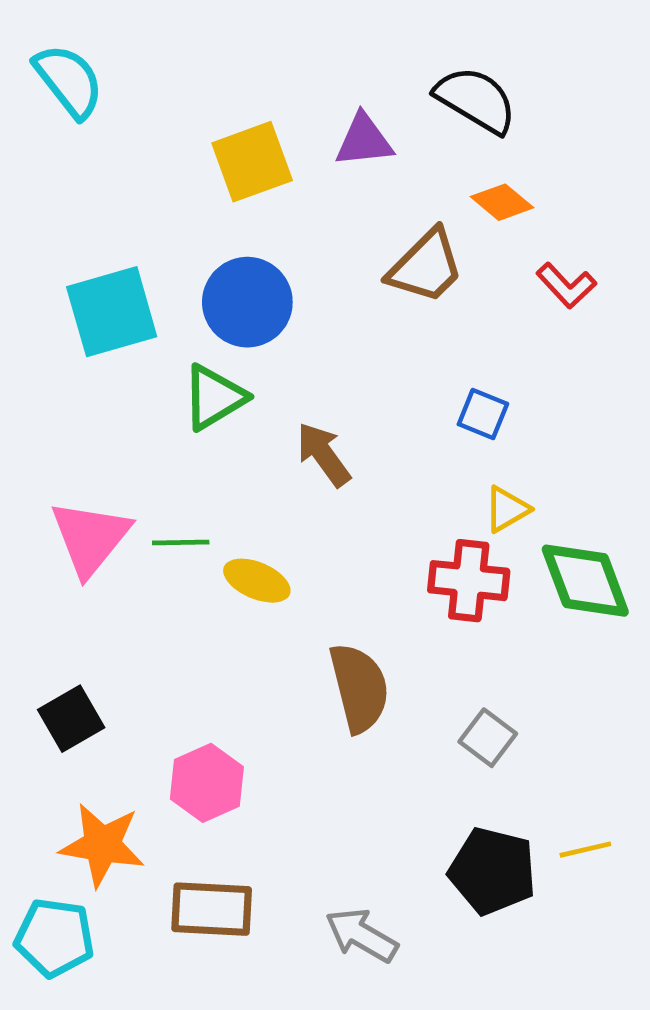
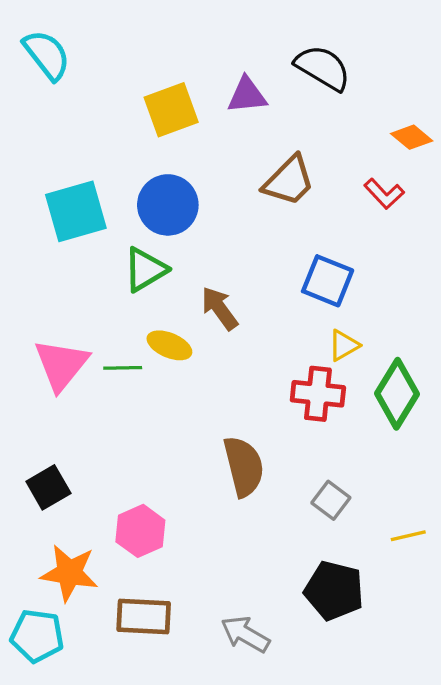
orange diamond: (502, 202) -> (412, 137), moved
blue square: (483, 414) -> (328, 281), size x1.5
yellow ellipse: (257, 581) -> (169, 345), moved
green diamond: (585, 581) -> (397, 394), turned 52
yellow line: (585, 850) -> (408, 536), moved

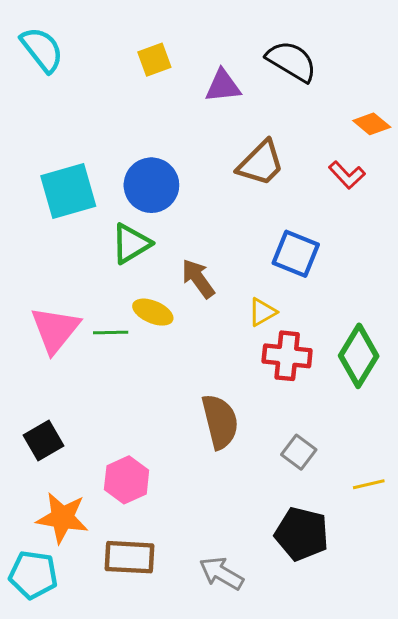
yellow square: (171, 110) -> (154, 60), moved, size x0.7
yellow triangle: (344, 345) -> (262, 312), moved

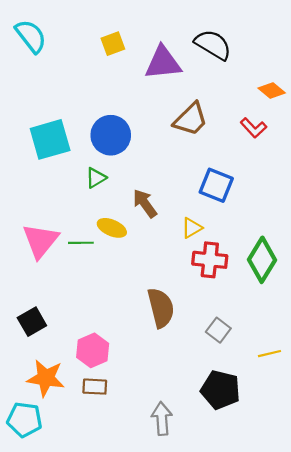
purple triangle: (223, 86) -> (163, 63), size x1.4
green triangle: (131, 244) -> (96, 178), size x0.7
brown rectangle: (130, 557) -> (95, 387), moved, size x0.7
gray arrow: (221, 573) -> (162, 419), turned 56

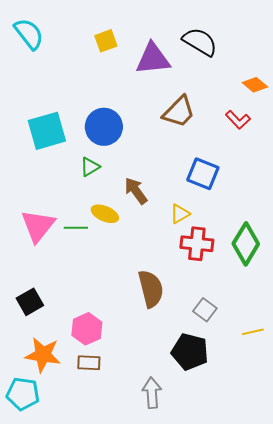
black pentagon: (220, 390) -> (190, 352), moved

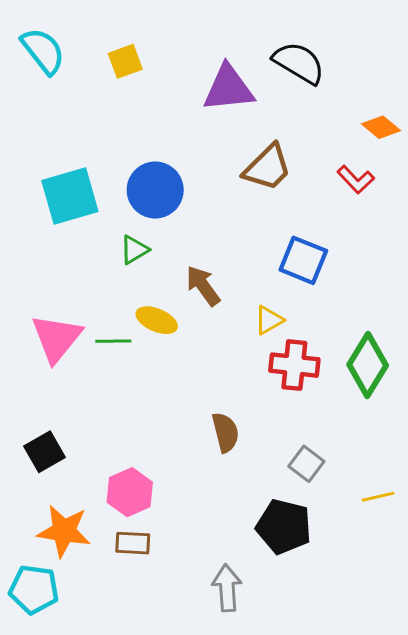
yellow square: (106, 41) -> (125, 61), moved
brown semicircle: (151, 289) -> (225, 432), size x0.7

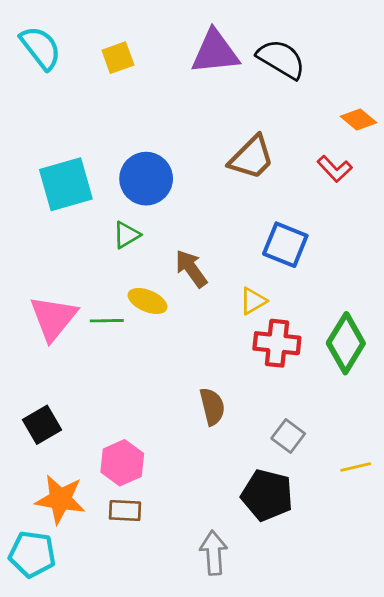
purple triangle: (228, 88) -> (215, 52), moved

